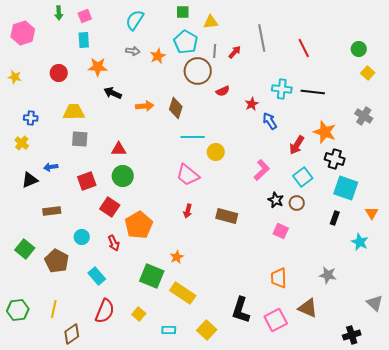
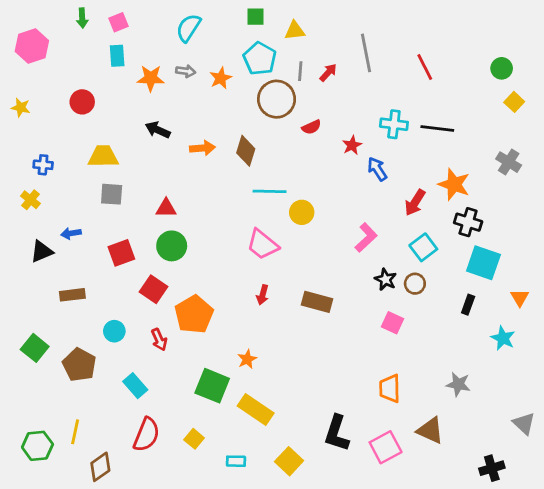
orange star: (98, 67) -> (151, 78), moved
green hexagon: (18, 310) -> (37, 446), moved

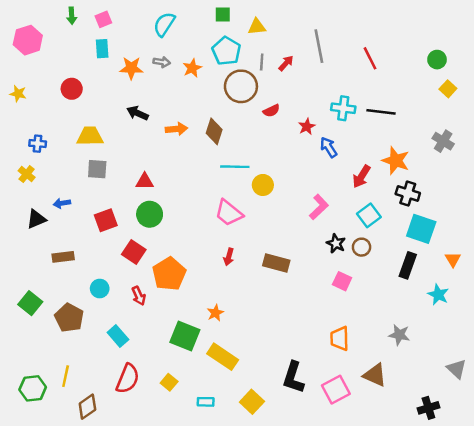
black rectangle: (468, 305) -> (408, 265), size x1.5

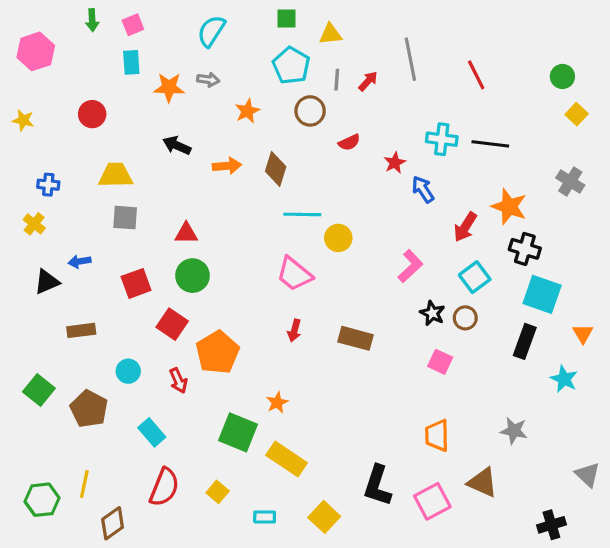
orange star: (192, 68) -> (247, 111), moved
brown circle: (241, 86) -> (310, 111), size x0.7

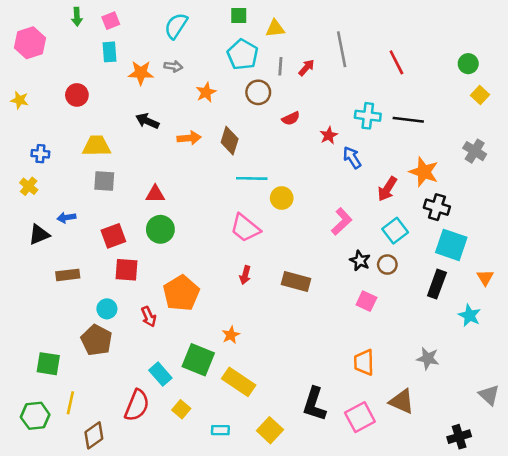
red square: (172, 324) -> (126, 270), moved, turned -30
green square: (39, 390) -> (48, 364), moved, turned -30
brown pentagon: (89, 409) -> (96, 340), moved
cyan rectangle: (152, 432) -> (160, 374), moved

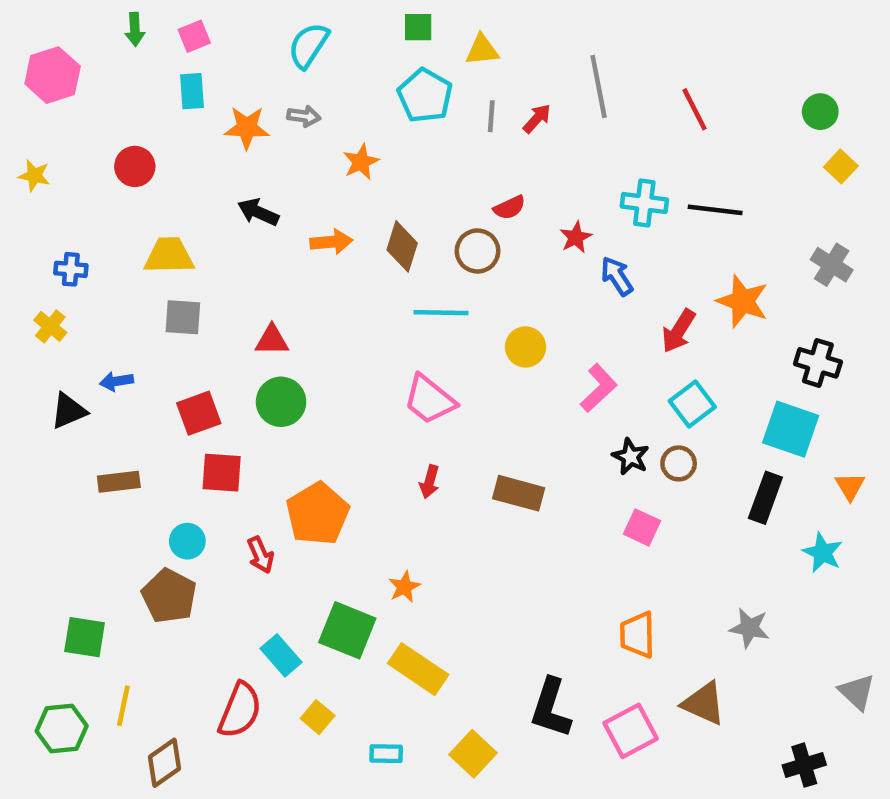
brown circle: (258, 92) -> (478, 251), moved
yellow circle: (282, 198) -> (525, 347), moved
black cross: (437, 207) -> (818, 363), moved

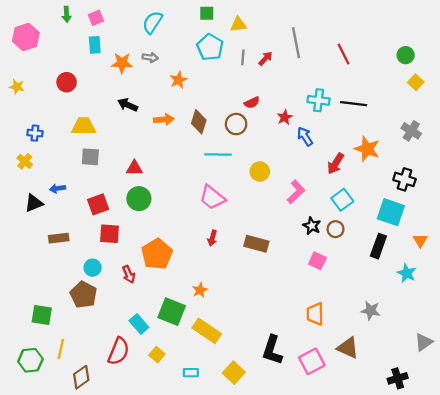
gray triangle: (857, 692) -> (424, 342), turned 42

